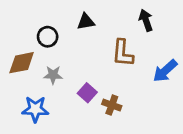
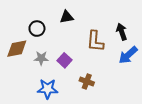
black arrow: (146, 20) -> (122, 32), moved
purple square: (87, 93) -> (64, 60), moved
blue star: (35, 109) -> (48, 89), moved

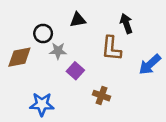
black arrow: (122, 32) -> (126, 24), moved
gray star: (41, 58) -> (58, 51), moved
blue star: (48, 89) -> (42, 104), moved

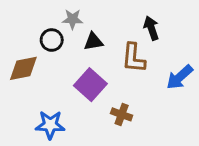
black triangle: (78, 20) -> (93, 42), moved
gray star: (58, 51) -> (72, 19), moved
purple square: (75, 71) -> (90, 85), size x1.5

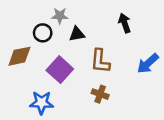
brown L-shape: (134, 58) -> (100, 61), moved
purple square: (90, 85) -> (60, 70), moved

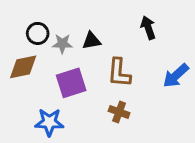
gray star: (60, 16) -> (62, 44), moved
black circle: (43, 33) -> (38, 33), moved
purple square: (60, 70) -> (71, 83), turned 30

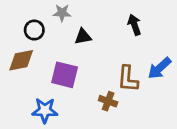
gray star: (62, 44) -> (62, 13), moved
brown L-shape: (119, 73) -> (128, 79), moved
purple square: (71, 83) -> (65, 75), turned 32

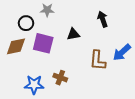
black triangle: (83, 37) -> (73, 34), moved
purple square: (65, 75) -> (43, 43), moved
brown cross: (108, 101) -> (60, 78), moved

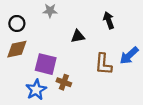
black circle: (26, 23) -> (17, 23), moved
purple square: (43, 43) -> (46, 64), moved
blue star: (34, 85) -> (36, 90), turned -30

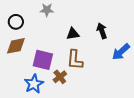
black arrow: (109, 20) -> (102, 31), moved
brown L-shape: (103, 64) -> (75, 60), moved
brown cross: (64, 82) -> (60, 77), turned 32

